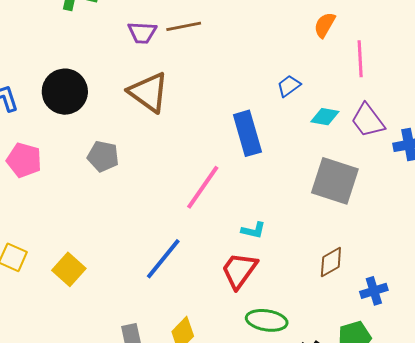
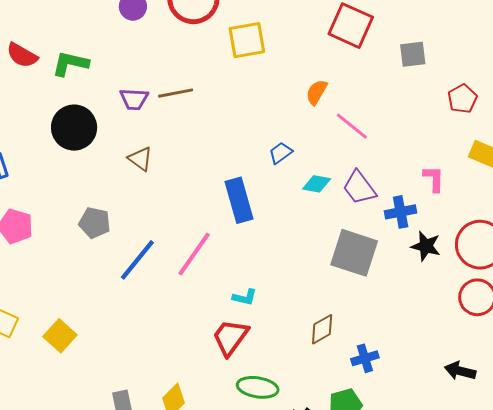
pink line: (360, 59) -> (352, 126), turned -48
black circle: (65, 92) -> (74, 128), moved
brown triangle: (149, 92) -> (140, 159), size x0.6
gray square: (335, 181) -> (354, 253), moved
blue line: (163, 259) -> (137, 260), moved

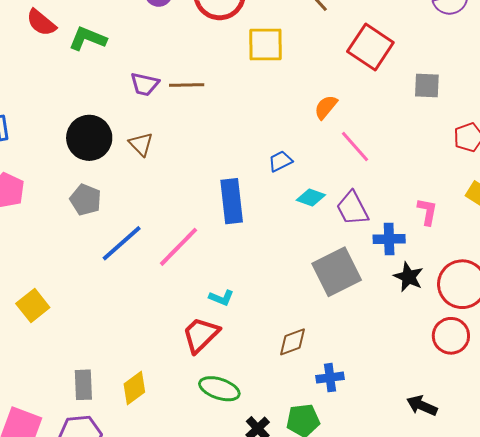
black circle: (74, 128) -> (89, 138), moved
gray square: (354, 253) -> (337, 272), turned 36

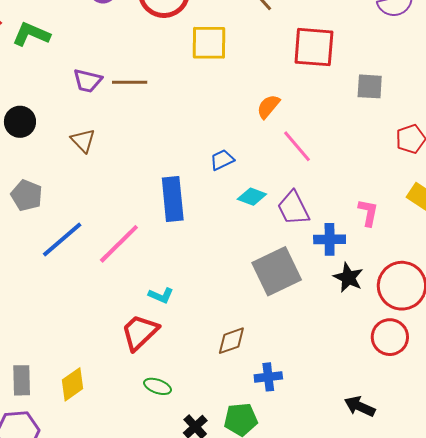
red square: (370, 47) -> (314, 47), turned -30
black circle: (89, 138) -> (20, 122), moved, size x0.7
green ellipse: (219, 389) -> (158, 386), size x0.7

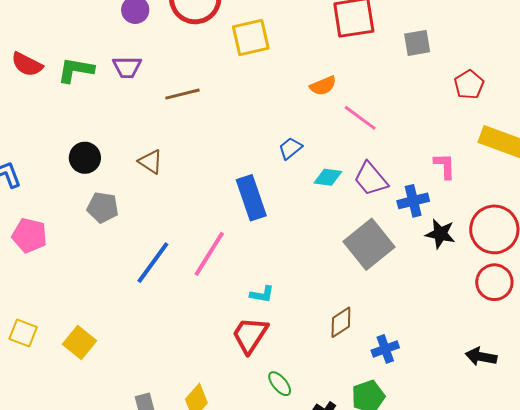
purple trapezoid: (88, 81) -> (127, 67), moved
orange semicircle: (268, 106) -> (323, 86), turned -140
gray pentagon: (27, 195) -> (103, 207), moved
green ellipse: (158, 386) -> (280, 384), turned 44

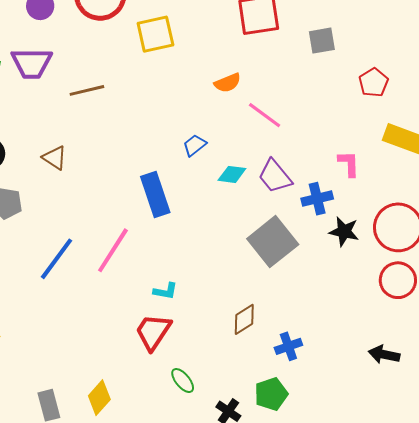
purple trapezoid: (127, 67) -> (32, 63), size x1.4

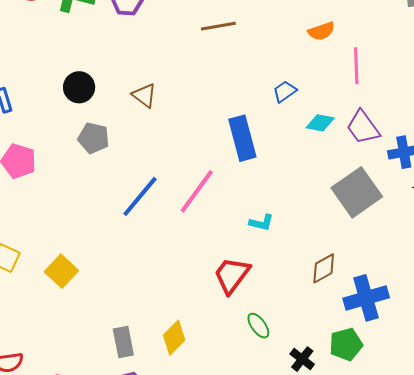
brown line: (87, 90) -> (218, 26), moved
pink line: (265, 115) -> (356, 66), turned 48
cyan L-shape: (165, 291) -> (261, 223), moved
blue cross: (288, 346) -> (366, 298), size x1.6

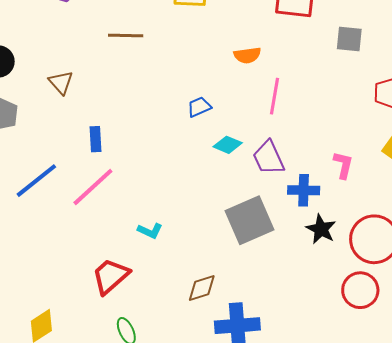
brown line: (218, 26) -> (126, 36), moved
blue rectangle: (242, 138) -> (96, 139), moved, size x0.6

